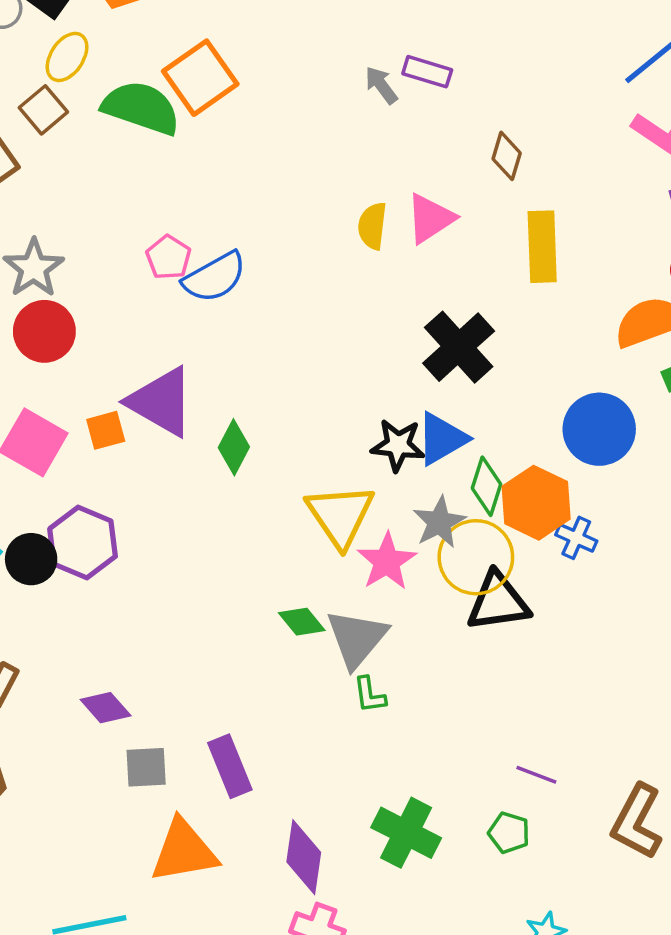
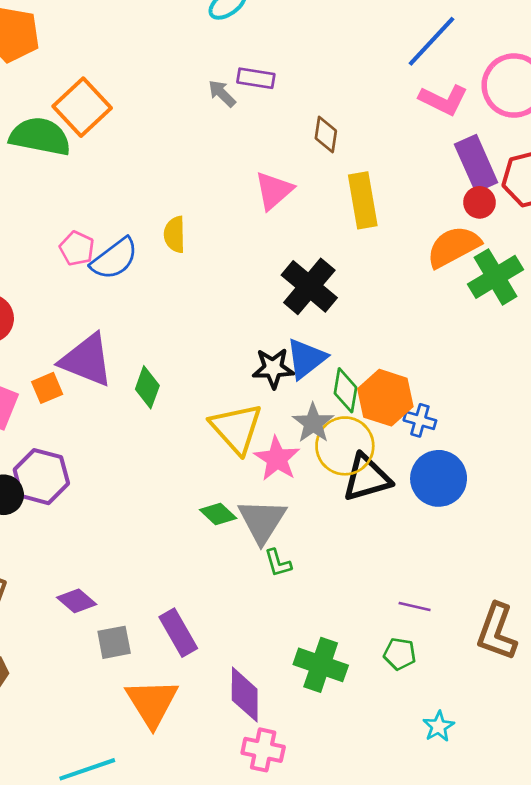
yellow semicircle: (372, 226) -> (175, 234), moved
blue circle: (599, 429) -> (439, 478), moved
orange triangle: (184, 851) -> (152, 703), turned -44

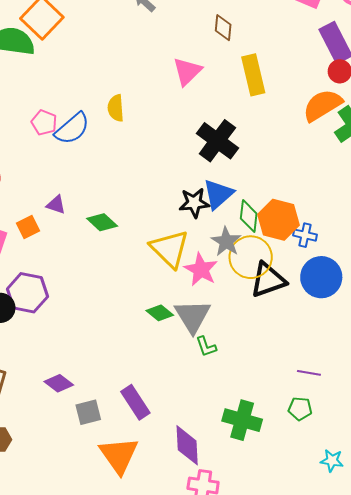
purple triangle: (87, 360) -> (56, 205), size x0.5
green diamond: (147, 387) -> (102, 222), turned -64
cyan star: (439, 726) -> (332, 461), turned -30

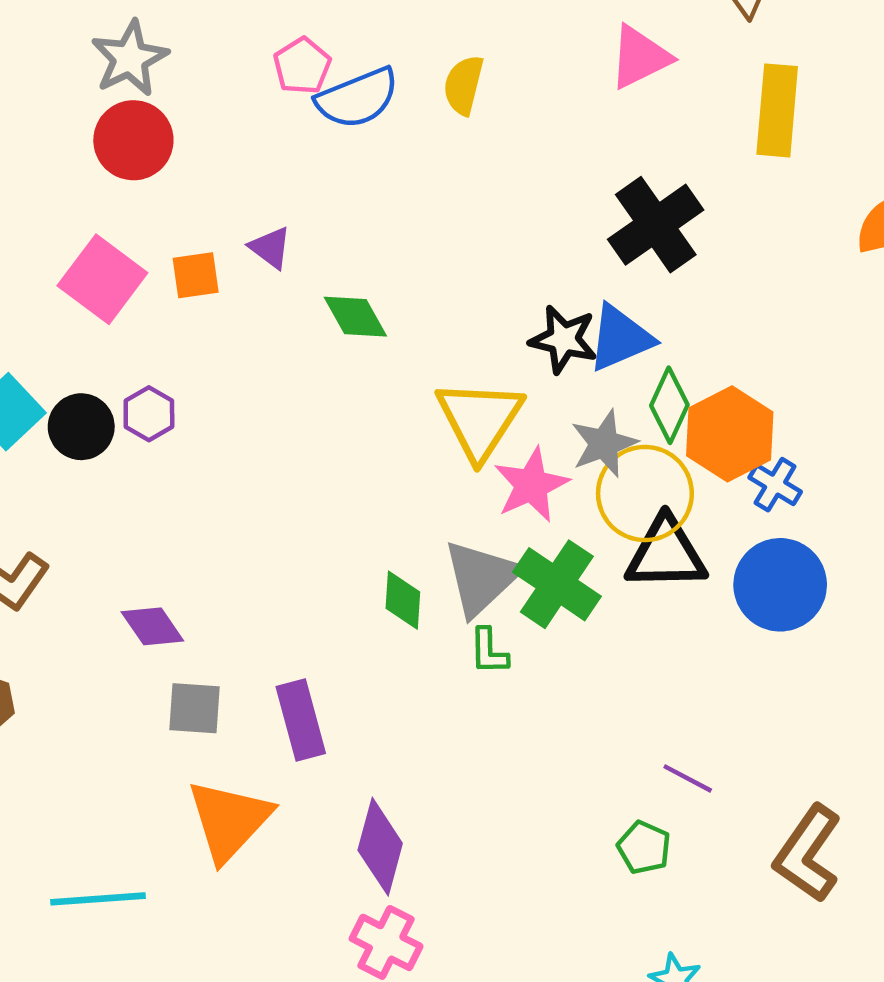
purple hexagon: (27, 293) -> (149, 414), size x0.6
green diamond: (160, 313) -> (403, 600), moved, turned 36
green cross: (242, 420) -> (557, 584), moved

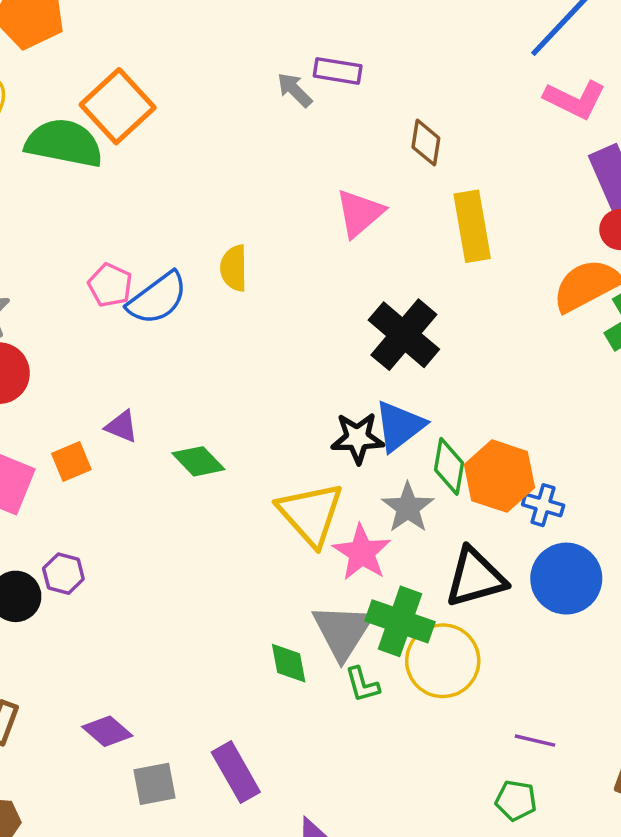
yellow circle: (645, 493) -> (443, 661), moved

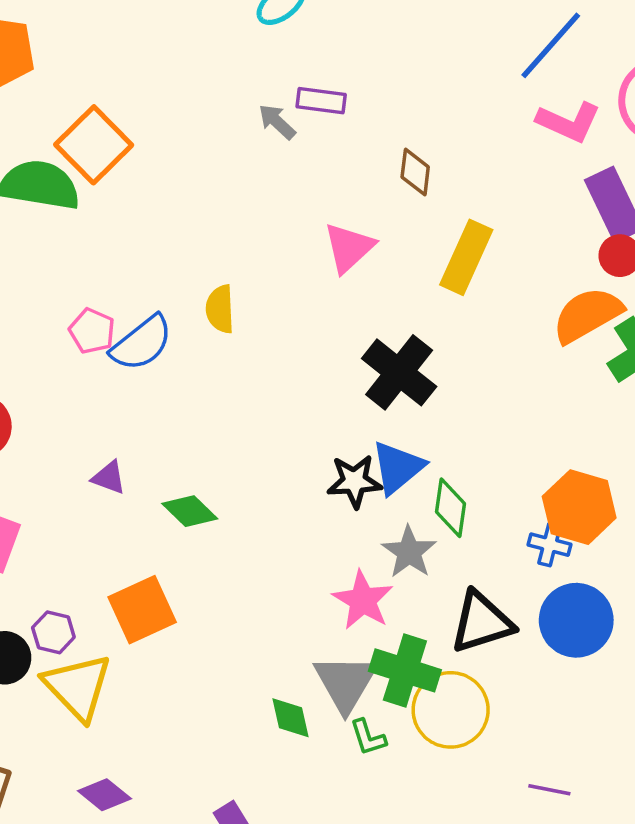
yellow rectangle: (472, 226) -> (466, 257), turned 36
orange square: (71, 461) -> (142, 610), moved, size x1.6
orange hexagon: (500, 476) -> (579, 507), moved
yellow triangle: (311, 514) -> (78, 687), moved

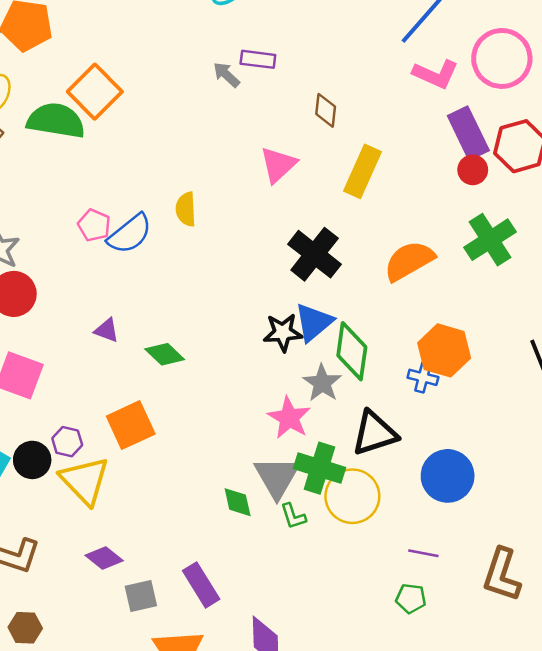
orange semicircle: (587, 315) -> (409, 261), moved
green diamond: (450, 508) -> (352, 351), size x1.4
blue circle: (576, 620) -> (448, 476), moved

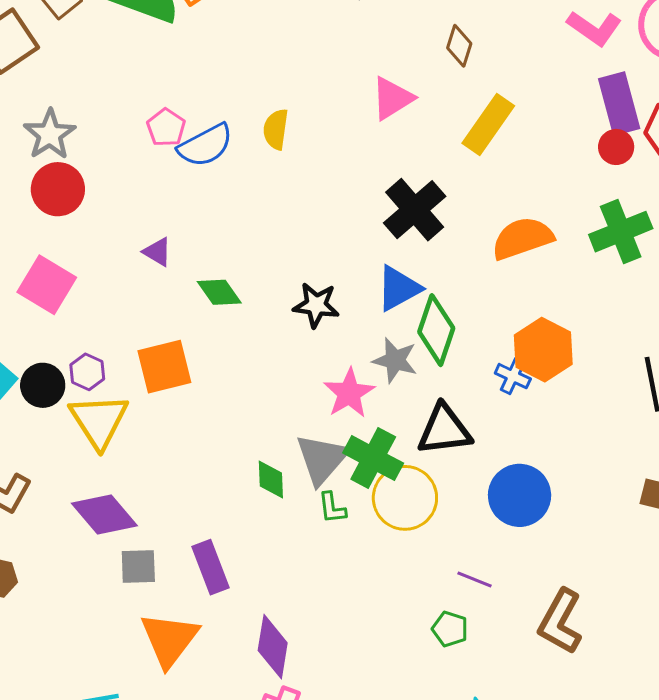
black star: (283, 332) -> (316, 305), moved
gray star: (322, 383) -> (395, 360), turned -30
purple diamond: (104, 558) -> (104, 514), size x1.5

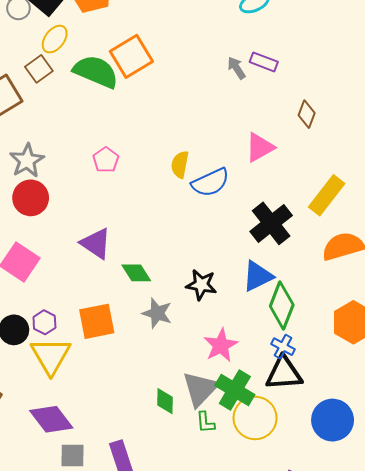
yellow rectangle: (488, 125) -> (327, 195), moved
blue semicircle: (205, 145) -> (210, 182), moved
purple triangle: (157, 252) -> (96, 243), size x1.6
gray star: (395, 360) -> (157, 313), moved
blue cross: (513, 376) -> (283, 347), moved

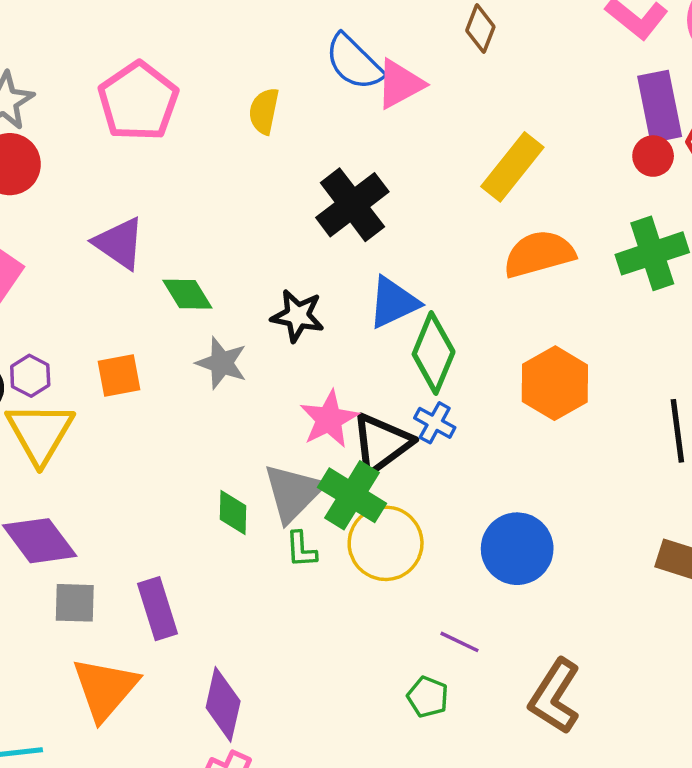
pink pentagon: (106, 160) -> (138, 101), size x1.8
blue semicircle: (210, 182) -> (354, 62), moved, turned 69
black cross: (271, 223) -> (352, 205), moved
orange square: (97, 321) -> (119, 375), size x0.7
black triangle: (284, 373) -> (381, 444), moved, turned -33

